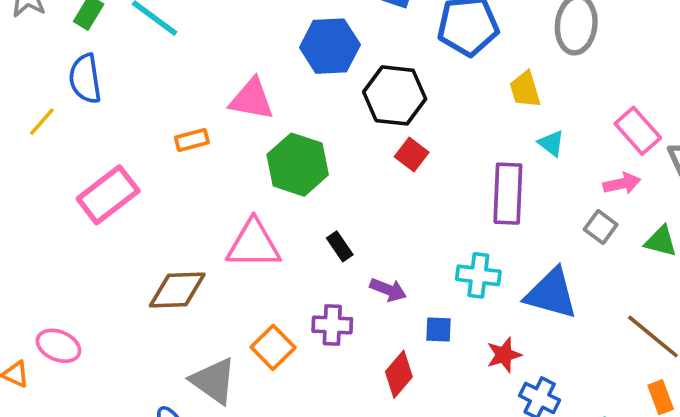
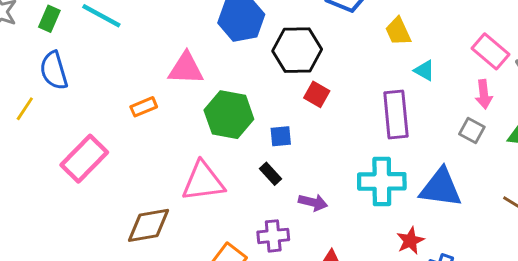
pink arrow: (622, 184) -> (484, 94), turned 104
cyan cross: (478, 275) -> (382, 181), size x1.4
blue square: (439, 329) -> (281, 136), moved

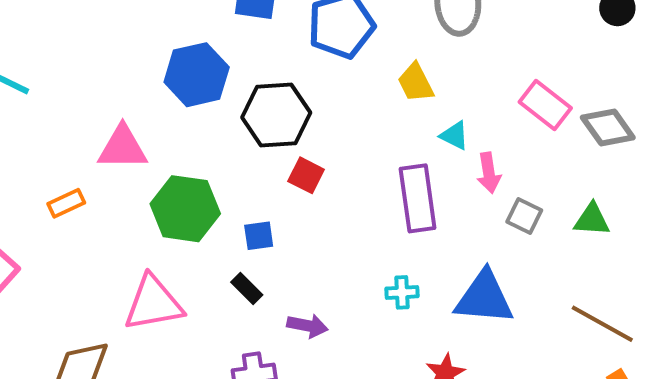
pink arrow: (484, 94) -> (489, 173), moved
cyan cross: (382, 181) -> (402, 292), size x0.5

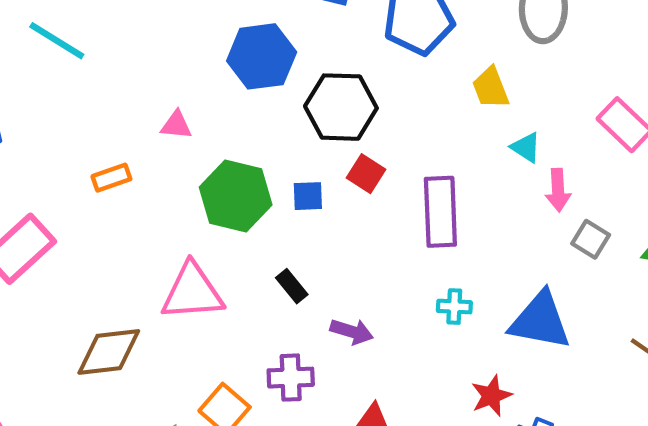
pink triangle: (123, 147) -> (176, 125), size x0.6
purple rectangle: (418, 198) -> (440, 212), moved
blue square: (259, 236) -> (308, 196), moved

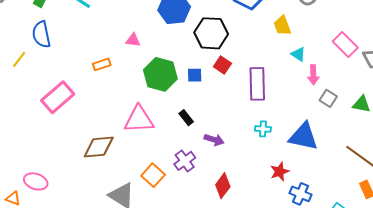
purple cross: (291, 378) -> (185, 161), turned -35

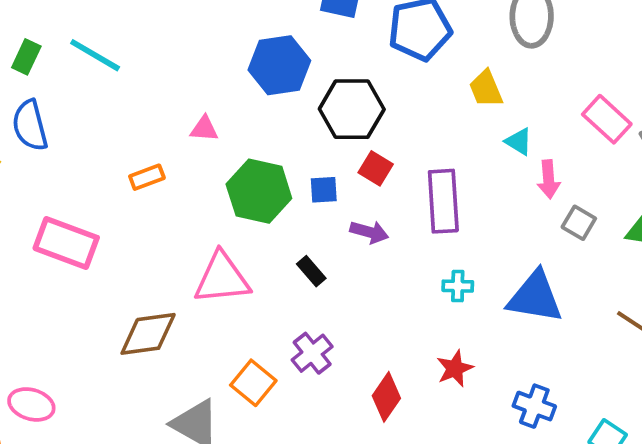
pink rectangle: (58, 97) -> (66, 243), turned 64
purple arrow: (214, 140) -> (369, 232), moved
red star: (280, 172) -> (455, 368), moved

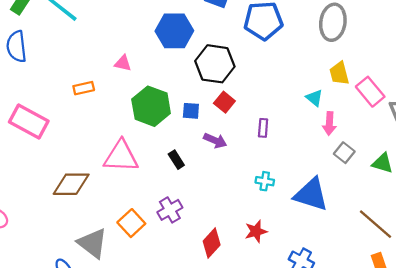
yellow trapezoid: (486, 89) -> (339, 73), moved
purple rectangle: (443, 201) -> (263, 128), size x0.5

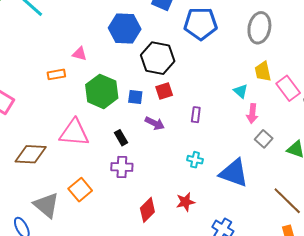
orange rectangle: (84, 88) -> (56, 74), moved
red square: (224, 102) -> (164, 91), turned 30
purple cross: (170, 210) -> (122, 167), moved, turned 30

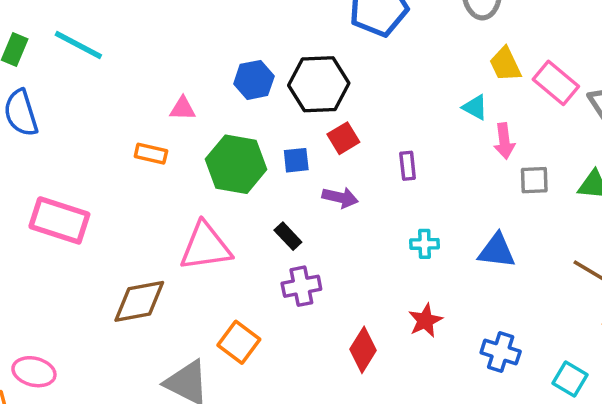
blue hexagon: (125, 28) -> (254, 80), moved, size x0.7
orange rectangle: (56, 74) -> (151, 154), turned 36
gray square: (264, 139) -> (534, 180), turned -30
blue triangle: (234, 173) -> (497, 251), size x0.7

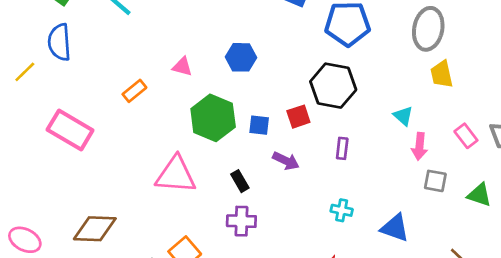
yellow trapezoid: (505, 64) -> (442, 74), moved
pink rectangle: (556, 83) -> (466, 136), moved, size x0.7
black hexagon: (319, 84) -> (333, 86), moved
orange rectangle: (151, 154) -> (134, 91), moved, turned -65
brown diamond: (139, 301) -> (95, 229), moved

